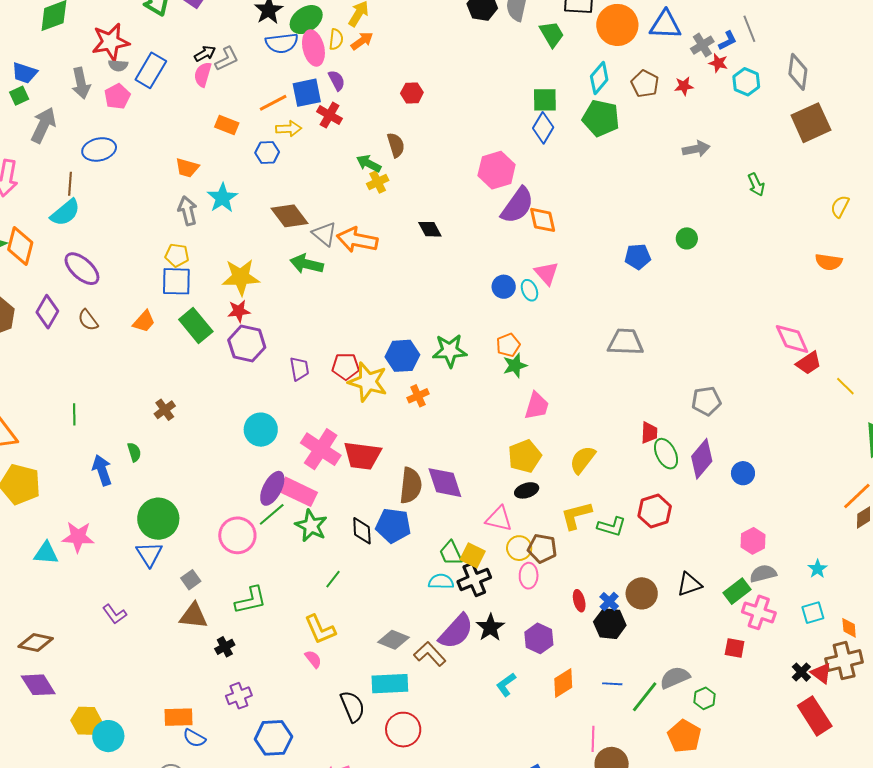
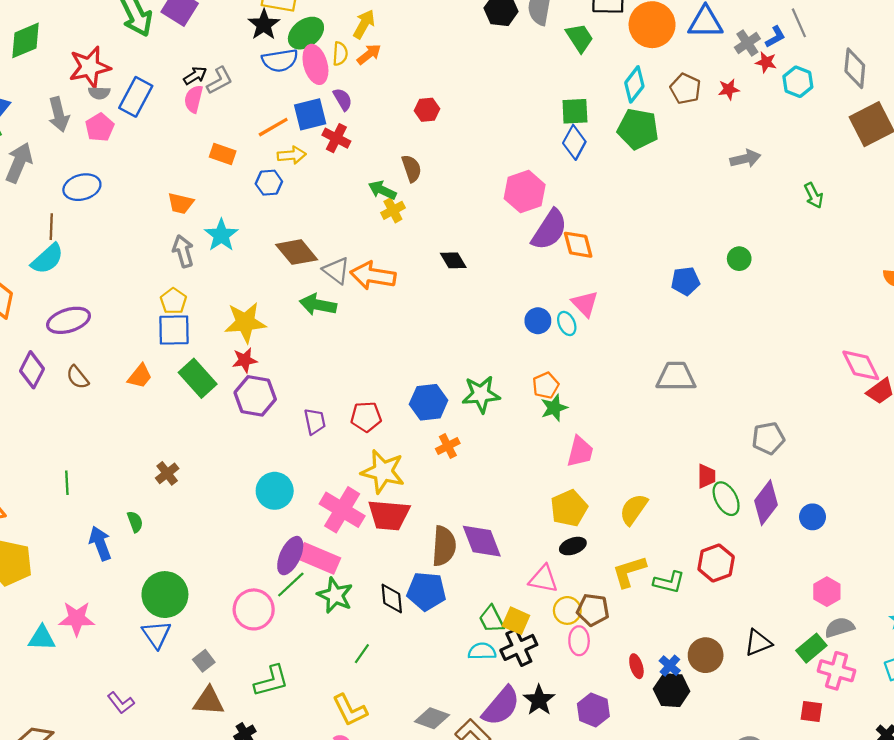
yellow pentagon: (177, 255) -> (173, 301), turned 30
purple ellipse: (82, 269) -> (69, 320), turned -57
yellow star: (368, 382) -> (383, 472), moved

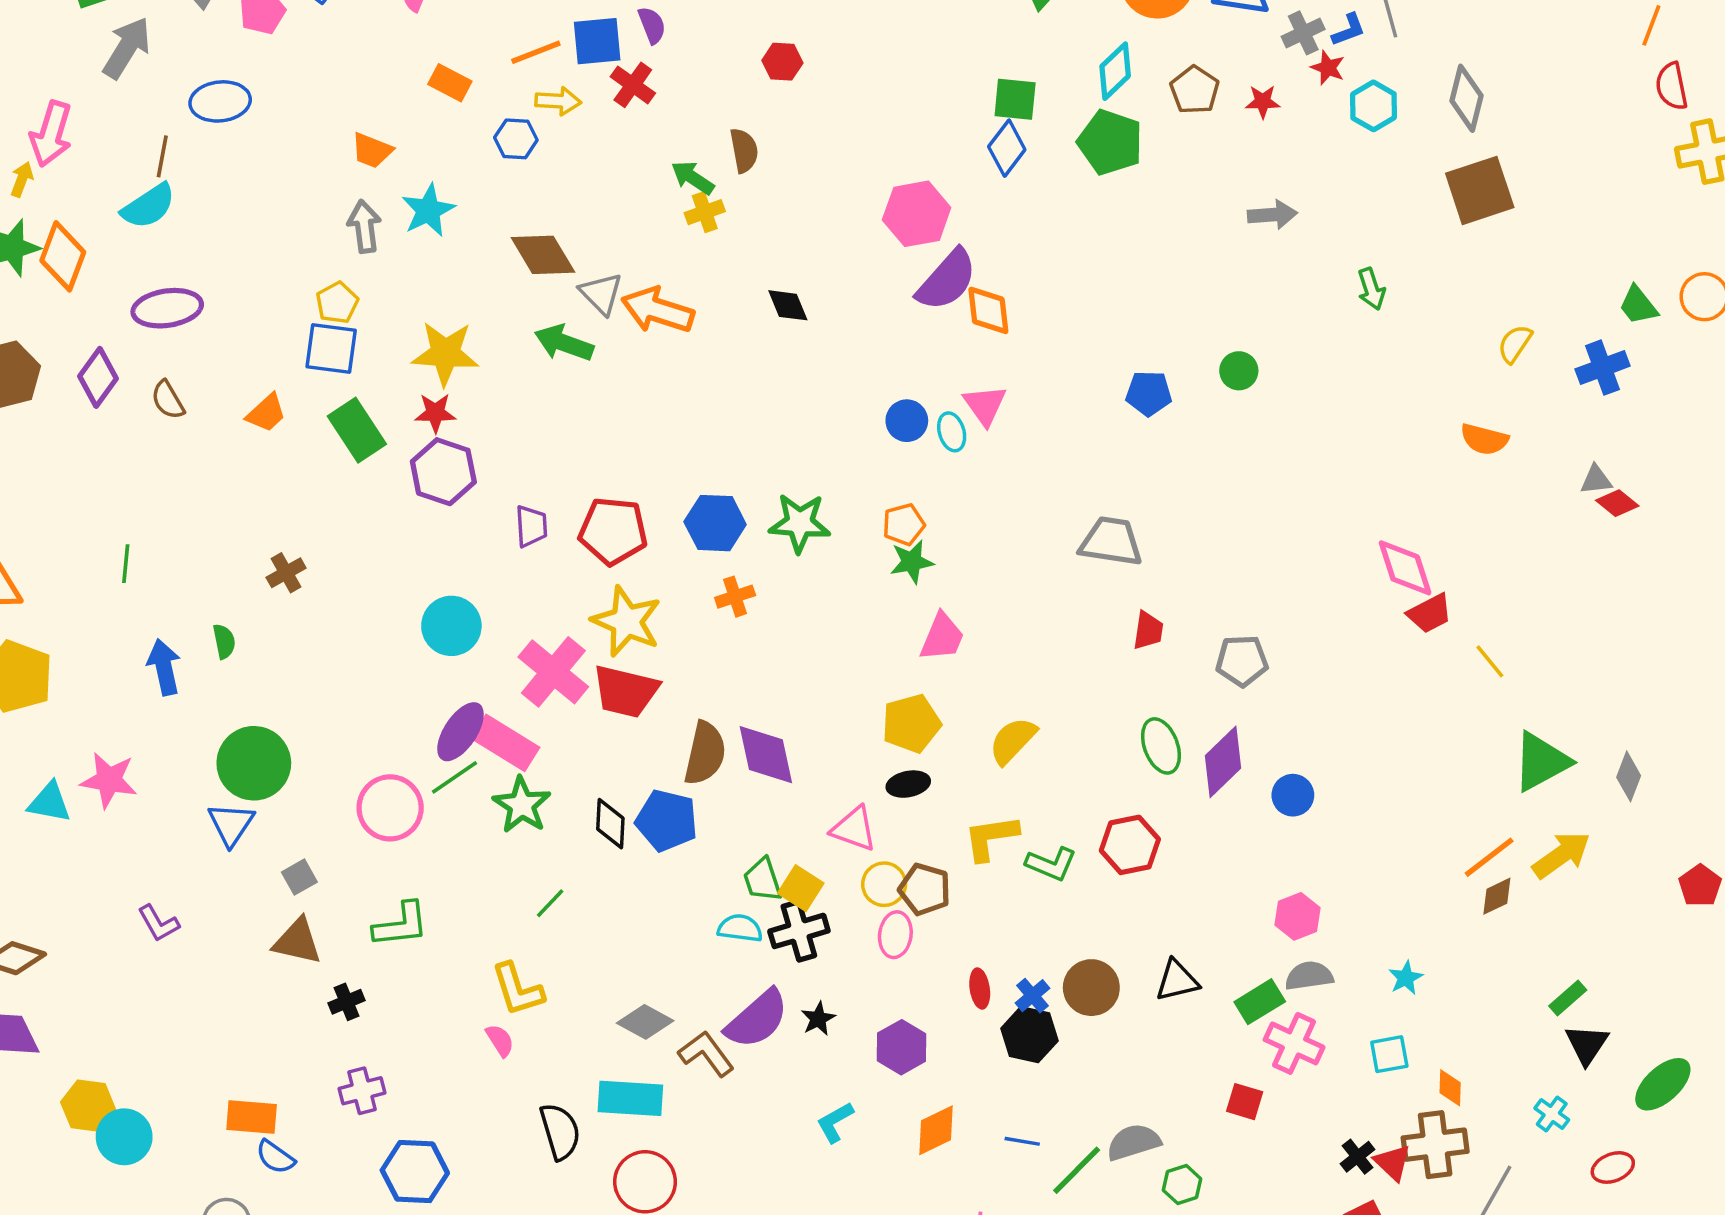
red pentagon: (366, 417) -> (613, 531), size x1.4
red trapezoid: (706, 476) -> (1148, 630), moved
black star: (539, 700) -> (818, 1019), size x0.7

